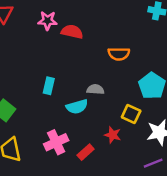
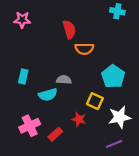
red semicircle: (72, 32) -> (69, 29), moved, turned 60

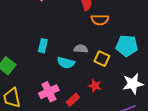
cyan pentagon: (113, 77) -> (127, 46), turned -30
cyan semicircle: (48, 95) -> (66, 63), turned 30
yellow square: (95, 101) -> (102, 59), moved

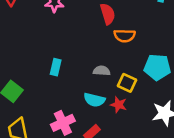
cyan semicircle: (66, 63) -> (94, 100), moved
red star: (95, 86) -> (119, 105), moved

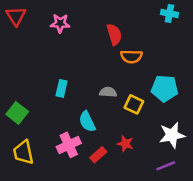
cyan semicircle: (94, 100) -> (87, 122), moved, turned 50
red star: (119, 105) -> (125, 144), moved

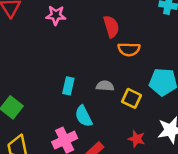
cyan rectangle: (61, 88) -> (68, 86), moved
red star: (125, 144) -> (137, 139), moved

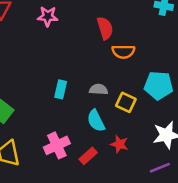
cyan semicircle: (84, 116) -> (96, 121), moved
red star: (137, 139) -> (119, 144), moved

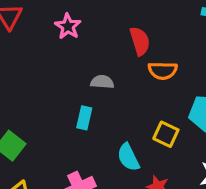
pink star: (48, 16) -> (68, 26), turned 30
gray semicircle: (99, 89) -> (102, 82), moved

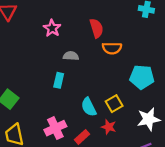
pink star: (68, 26) -> (52, 28), moved
yellow square: (166, 134) -> (114, 104), moved, turned 35

